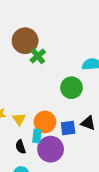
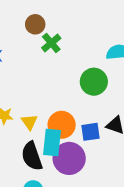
brown circle: (25, 41) -> (35, 24), size x0.6
cyan rectangle: (37, 136) -> (52, 142), size x1.5
black semicircle: (21, 147) -> (32, 156), size x1.6

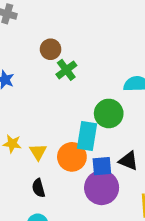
cyan rectangle: (52, 142) -> (87, 136), moved
black semicircle: (32, 156) -> (39, 188), size x0.6
purple circle: (69, 158) -> (102, 188), moved

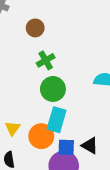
brown circle: (51, 49) -> (35, 28), moved
green circle: (109, 113) -> (53, 89), moved

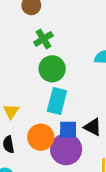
orange circle: (41, 136) -> (41, 137), moved

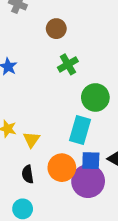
green circle: (52, 69) -> (95, 97), moved

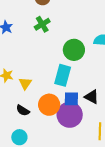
green cross: (68, 64) -> (42, 24), moved
black semicircle: (28, 174) -> (23, 110), turned -48

